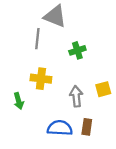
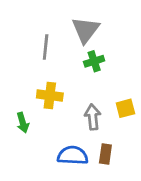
gray triangle: (55, 16) -> (85, 30), moved, turned 45

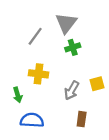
gray line: (46, 47) -> (35, 36), turned 30
gray arrow: (93, 117) -> (72, 90), turned -144
blue semicircle: (73, 155) -> (32, 120), moved

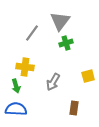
yellow cross: (38, 74) -> (25, 67), moved
gray arrow: (72, 90) -> (53, 82), moved
blue semicircle: (32, 120) -> (16, 109), moved

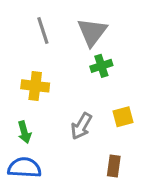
gray line: (32, 33) -> (43, 30), moved, turned -54
yellow cross: (25, 67) -> (35, 86), moved
yellow square: (88, 76) -> (123, 117), moved

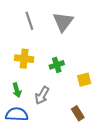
green cross: (101, 66) -> (57, 65), moved
gray arrow: (81, 126) -> (42, 95), moved
brown rectangle: (114, 166) -> (78, 113), turned -40

